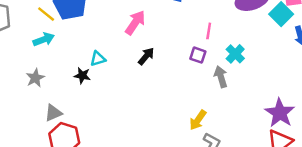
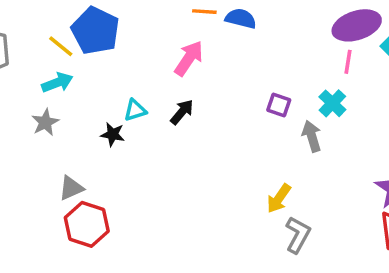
pink line: (209, 31) -> (348, 62), moved
black arrow: (146, 56) -> (182, 112), moved
gray star: (35, 78) -> (45, 122), moved

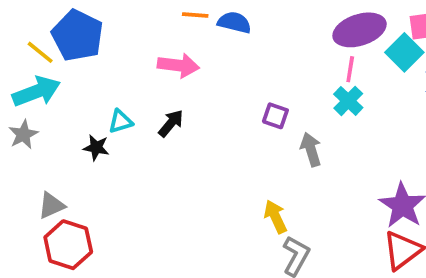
pink arrow: (189, 58) -> (178, 65), turned 63
cyan arrow: (57, 83) -> (36, 92), size x1.4
cyan cross: (332, 103) -> (348, 101), moved
yellow arrow: (279, 198) -> (275, 217), turned 120

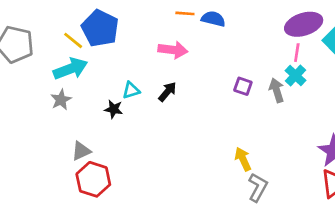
gray arrow: (311, 149) -> (277, 90), moved

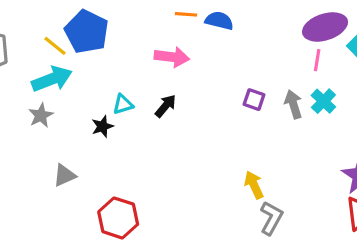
cyan cross: (296, 75) -> (323, 101), moved
black star: (114, 109) -> (102, 126), turned -30
red hexagon: (93, 179) -> (118, 218), moved

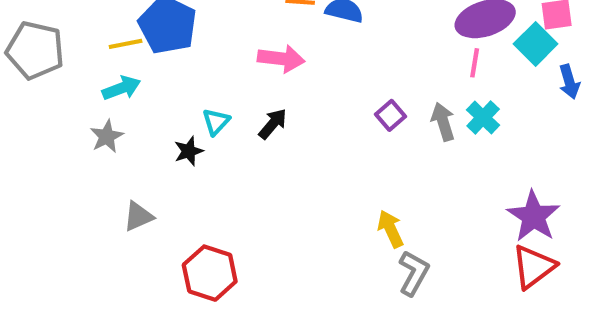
yellow line: (55, 46) -> (126, 44), turned -50
cyan arrow: (52, 79) -> (121, 88), size x0.7
purple square: (254, 100) -> (391, 115), turned 30
cyan triangle: (123, 104) -> (216, 122), turned -30

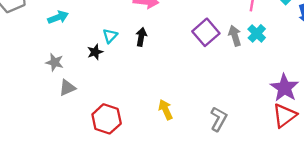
purple square: (391, 115) -> (206, 32), size x1.6
black arrow: (273, 124) -> (141, 37), turned -30
gray star: (107, 136) -> (55, 62), moved, turned -30
yellow arrow: (391, 229) -> (165, 110), moved

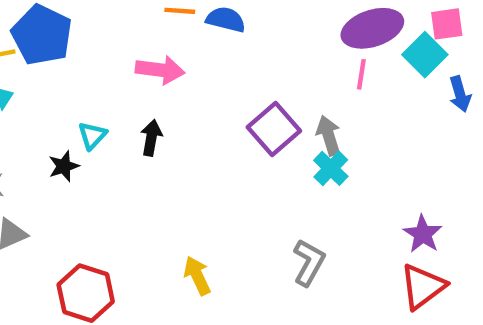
cyan cross: (257, 33) -> (331, 168), moved
purple star: (284, 88) -> (423, 234), size x0.7
gray L-shape: (219, 119) -> (309, 262), moved

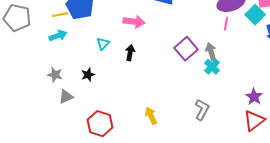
cyan triangle: (92, 136) -> (103, 44), moved
black star: (64, 166) -> (88, 75), moved

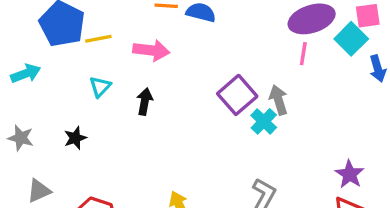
yellow line: (60, 15) -> (98, 39), moved
cyan cross: (212, 67) -> (264, 121), moved
gray triangle: (66, 97) -> (39, 191), moved

